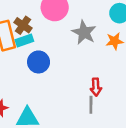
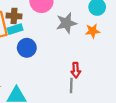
brown cross: (23, 25) -> (14, 16), turned -32
gray star: (84, 32) -> (66, 23), turned 30

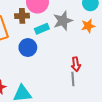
brown cross: (14, 16) -> (22, 16), moved
cyan rectangle: (15, 29) -> (42, 29), moved

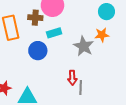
gray star: (63, 21) -> (84, 46), moved, turned -30
red arrow: (76, 64) -> (72, 78), moved

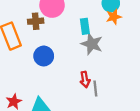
cyan rectangle: (54, 33) -> (85, 26), moved, turned -72
orange star: (102, 35) -> (114, 17), moved

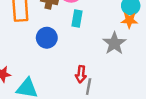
cyan rectangle: (85, 26) -> (77, 18), moved
gray star: (92, 44) -> (114, 43), moved

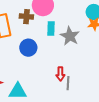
gray star: (114, 43) -> (70, 36), moved

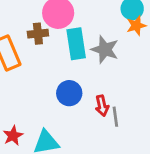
cyan rectangle: (51, 28) -> (76, 44), size x1.5
blue circle: (28, 48) -> (69, 93), moved

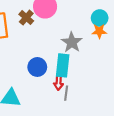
brown cross: (38, 34) -> (26, 18), turned 32
cyan rectangle: (76, 44) -> (63, 65), moved

